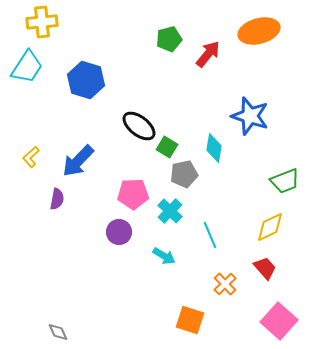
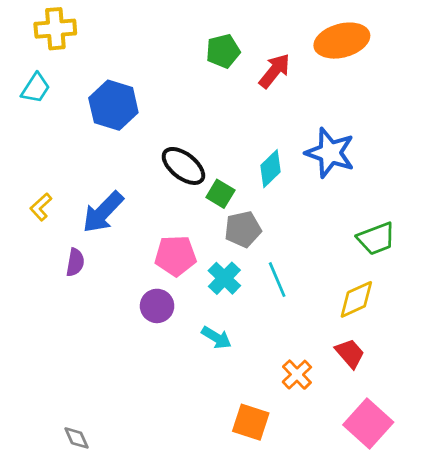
cyan trapezoid: (27, 67) -> (36, 88), size x0.7
cyan diamond: (214, 148) -> (271, 169), moved, turned 36
cyan line: (210, 235) -> (277, 280), moved

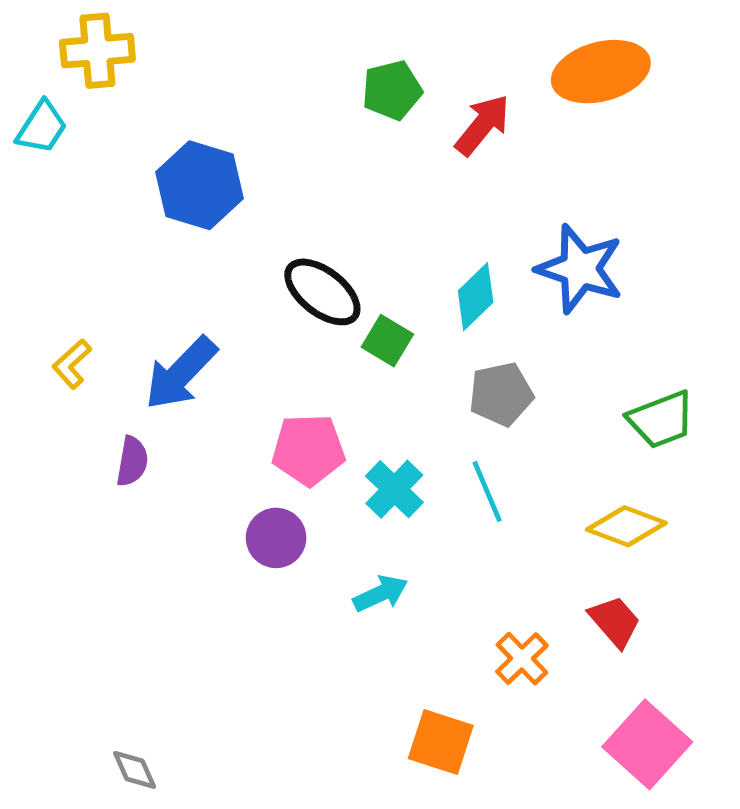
cyan trapezoid: (36, 88) -> (42, 127), moved
gray pentagon: (243, 229) -> (501, 394), moved
yellow diamond: (356, 299) -> (626, 526), turned 45
cyan arrow: (216, 338) -> (380, 594), turned -56

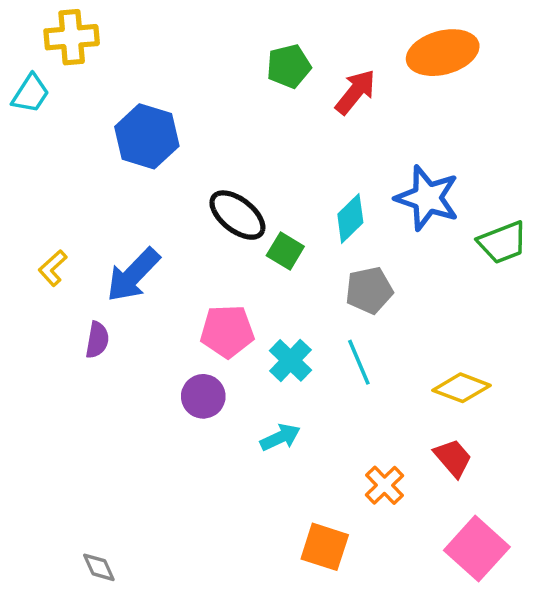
green trapezoid: (661, 420) -> (503, 242), moved

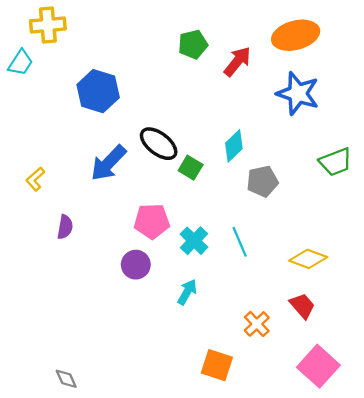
blue star: (427, 198) -> (298, 93), moved
blue arrow: (133, 275) -> (108, 163), moved
gray pentagon: (369, 290) -> (262, 181), moved
cyan arrow: (280, 437) -> (187, 292), turned -35

